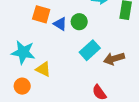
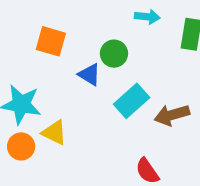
blue triangle: (60, 24) -> (89, 75), moved
orange circle: (22, 86) -> (21, 146), moved

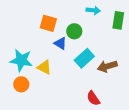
orange square: (51, 41) -> (48, 23), moved
yellow triangle: (54, 132) -> (44, 67), moved

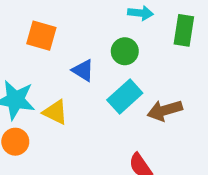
orange square: (48, 23) -> (41, 36), moved
green circle: (74, 31) -> (125, 51), moved

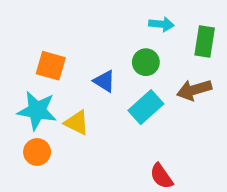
orange square: (41, 36) -> (51, 66), moved
brown arrow: (165, 110) -> (194, 90), moved

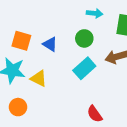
blue triangle: (104, 81) -> (50, 44), moved
orange circle: (37, 152) -> (18, 107), moved

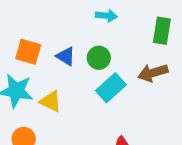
cyan arrow: (95, 13) -> (106, 16), moved
green circle: (84, 38) -> (99, 58), moved

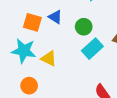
blue triangle: (66, 56) -> (55, 17), moved

